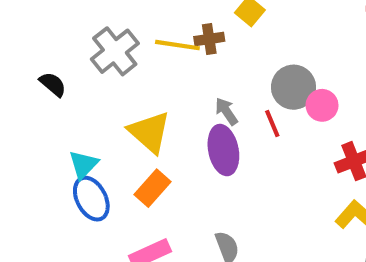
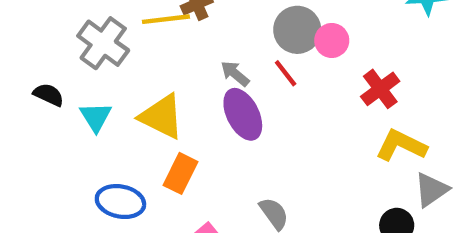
cyan triangle: (83, 165) -> (96, 117), moved
blue ellipse: (91, 199) -> (120, 202), turned -36

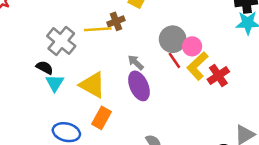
red line: (286, 73) -> (174, 60), moved
black semicircle: (49, 95) -> (45, 68), moved
yellow L-shape: (401, 145) -> (197, 66), moved, turned -72

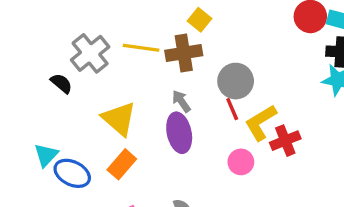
brown cross: (116, 21) -> (184, 53), moved, size x1.5
pink circle: (192, 46) -> (241, 162), moved
cyan triangle: (55, 83) -> (46, 155), moved

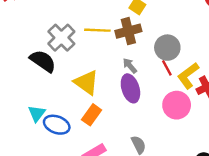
black semicircle: (61, 83) -> (43, 61), size x1.6
pink circle: (241, 162) -> (177, 105), size x1.5

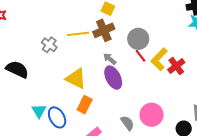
gray cross: (61, 38) -> (49, 45), size x0.7
black semicircle: (43, 61) -> (17, 69), moved
pink circle: (177, 105) -> (152, 115), moved
blue ellipse: (57, 125) -> (57, 117), turned 50

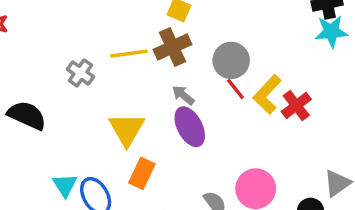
yellow triangle: (76, 79) -> (127, 129), turned 35

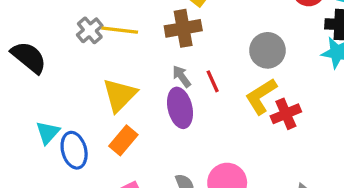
yellow line: (129, 54) -> (120, 30), moved
gray circle: (231, 60) -> (267, 50), moved
red line: (235, 89) -> (213, 81), moved

